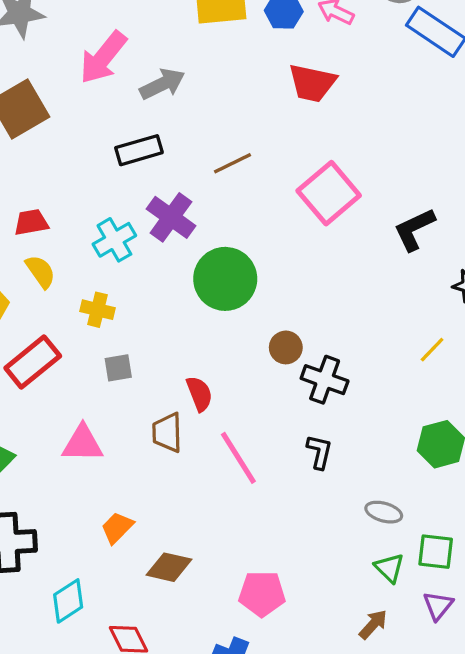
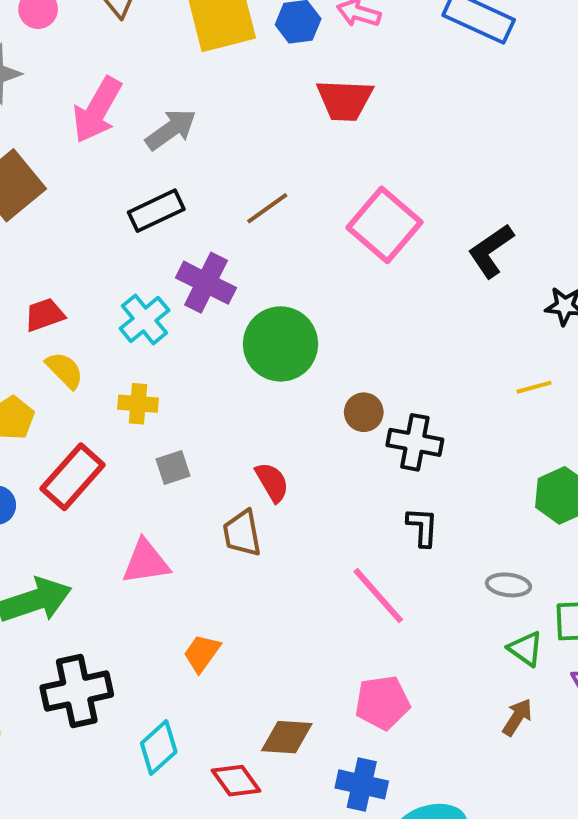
yellow line: (432, 350) -> (534, 387), turned 40
pink line: (238, 458) -> (378, 596), moved
brown diamond: (169, 567) -> (287, 737), moved

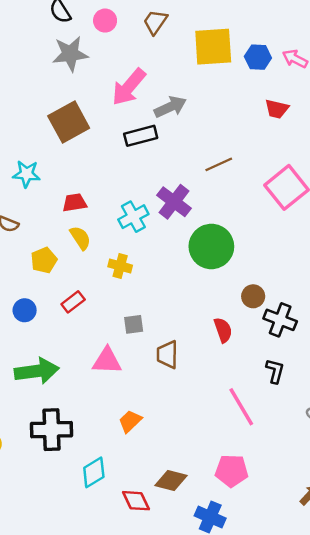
red trapezoid: (345, 100) -> (277, 109), size x0.7
black rectangle: (156, 211) -> (141, 136), moved
gray square: (173, 467) -> (134, 324), moved
red rectangle: (73, 477) -> (73, 302), size x0.6
red semicircle: (272, 482) -> (223, 330), moved

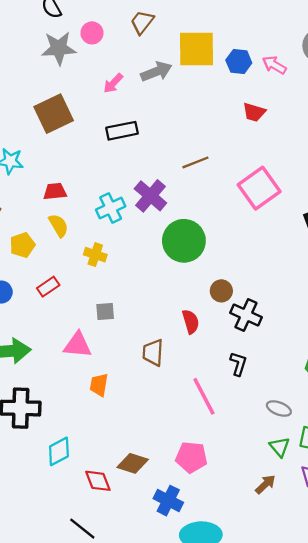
pink circle: (105, 21) -> (92, 33), moved
pink arrow: (129, 87) -> (113, 83), size x0.6
gray arrow: (170, 107) -> (156, 72), moved
brown trapezoid: (167, 355) -> (153, 353), moved
orange trapezoid: (130, 421) -> (99, 385), moved, turned -40

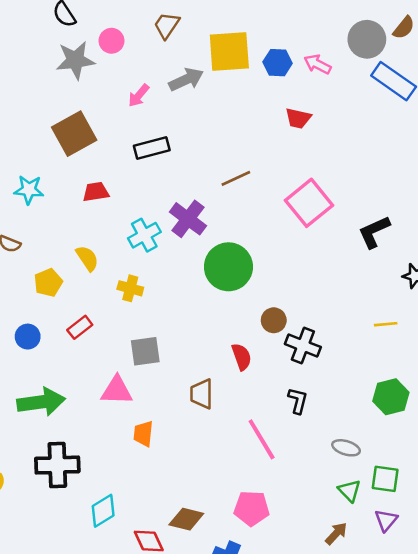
red trapezoid: (55, 191) -> (96, 192), moved
gray square: (105, 312) -> (145, 351), size x1.4

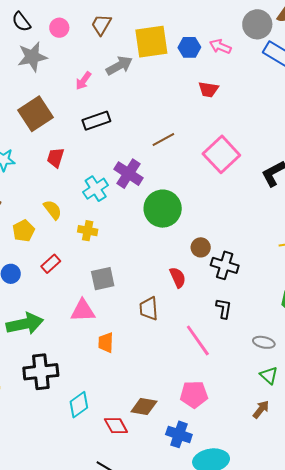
pink circle: (111, 41) -> (59, 28), moved
red trapezoid: (96, 192) -> (55, 158), turned -60

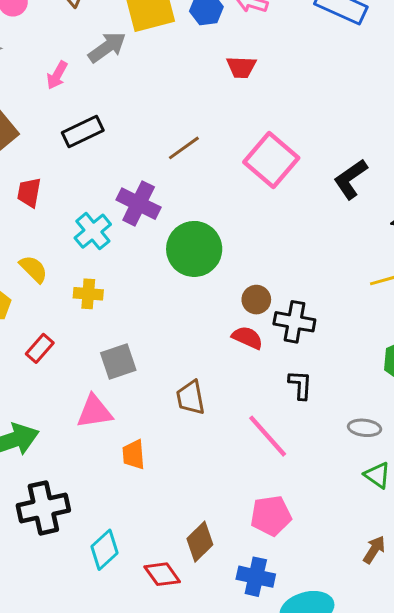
red semicircle: (178, 277) -> (247, 338), moved, turned -35
brown diamond: (144, 407) -> (200, 542), turned -48
brown arrow: (261, 409) -> (374, 550), moved

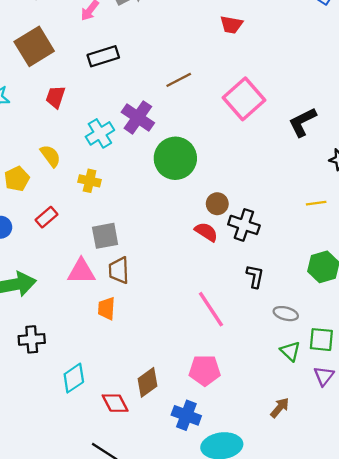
black L-shape: (300, 385) -> (255, 276), moved
brown trapezoid: (191, 398) -> (119, 270), moved
black cross: (43, 508) -> (32, 339), size x0.7

